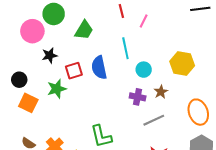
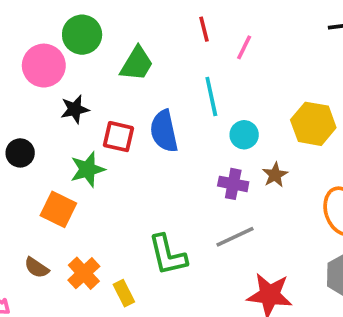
red square: (74, 71) -> (118, 137), turned 30
orange square: (28, 103) -> (58, 209), moved
gray line: (154, 120) -> (235, 237), moved

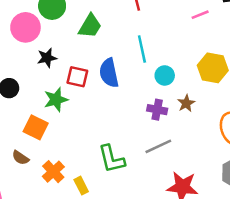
pink line: (244, 47) -> (200, 15), moved, turned 42
brown semicircle: (37, 268) -> (20, 158), moved

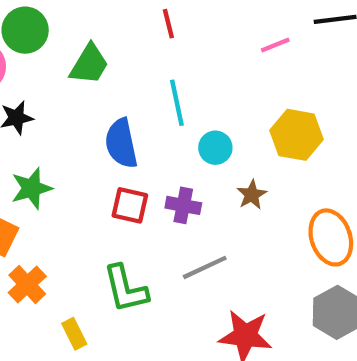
red square: (77, 77) -> (130, 205), moved
purple cross: (157, 110) -> (183, 205), moved
orange cross: (53, 172) -> (27, 285), moved

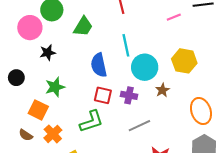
cyan circle: (215, 148) -> (145, 67), size x1.6
green L-shape: (126, 289) -> (91, 121), moved, turned -95

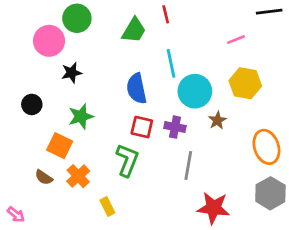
pink line: (174, 17) -> (236, 40), moved
green trapezoid: (83, 27) -> (134, 30), moved
green L-shape: (91, 121) -> (127, 160), turned -50
gray line: (139, 126) -> (188, 165), turned -55

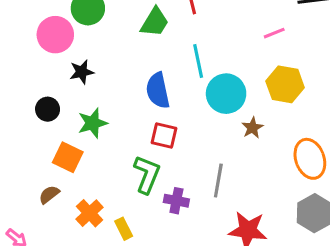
black circle: (32, 104) -> (48, 109), moved
purple cross: (175, 127) -> (176, 201), moved
orange cross: (78, 176) -> (89, 213), moved
brown semicircle: (44, 177) -> (49, 195), turned 108

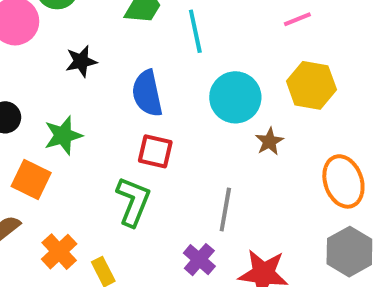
cyan line: (198, 61) -> (195, 31), moved
black star: (82, 72) -> (81, 61), moved
purple cross: (176, 201) -> (199, 260), moved, turned 30

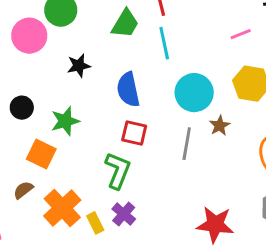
gray line: (225, 209) -> (187, 144), moved
orange cross: (59, 252) -> (62, 208), size x1.4
purple cross: (199, 260) -> (124, 214), moved

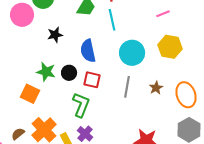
black circle: (22, 108) -> (69, 73), moved
green star: (65, 121) -> (46, 72), turned 30
brown star: (220, 126) -> (156, 88), moved
brown semicircle: (23, 190) -> (18, 134), moved

